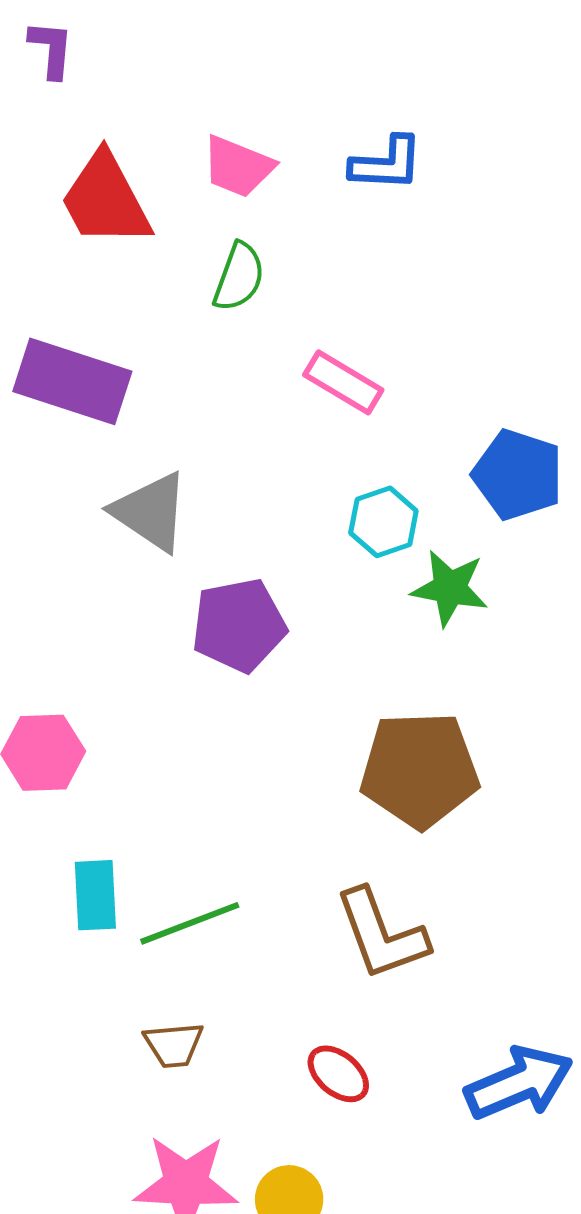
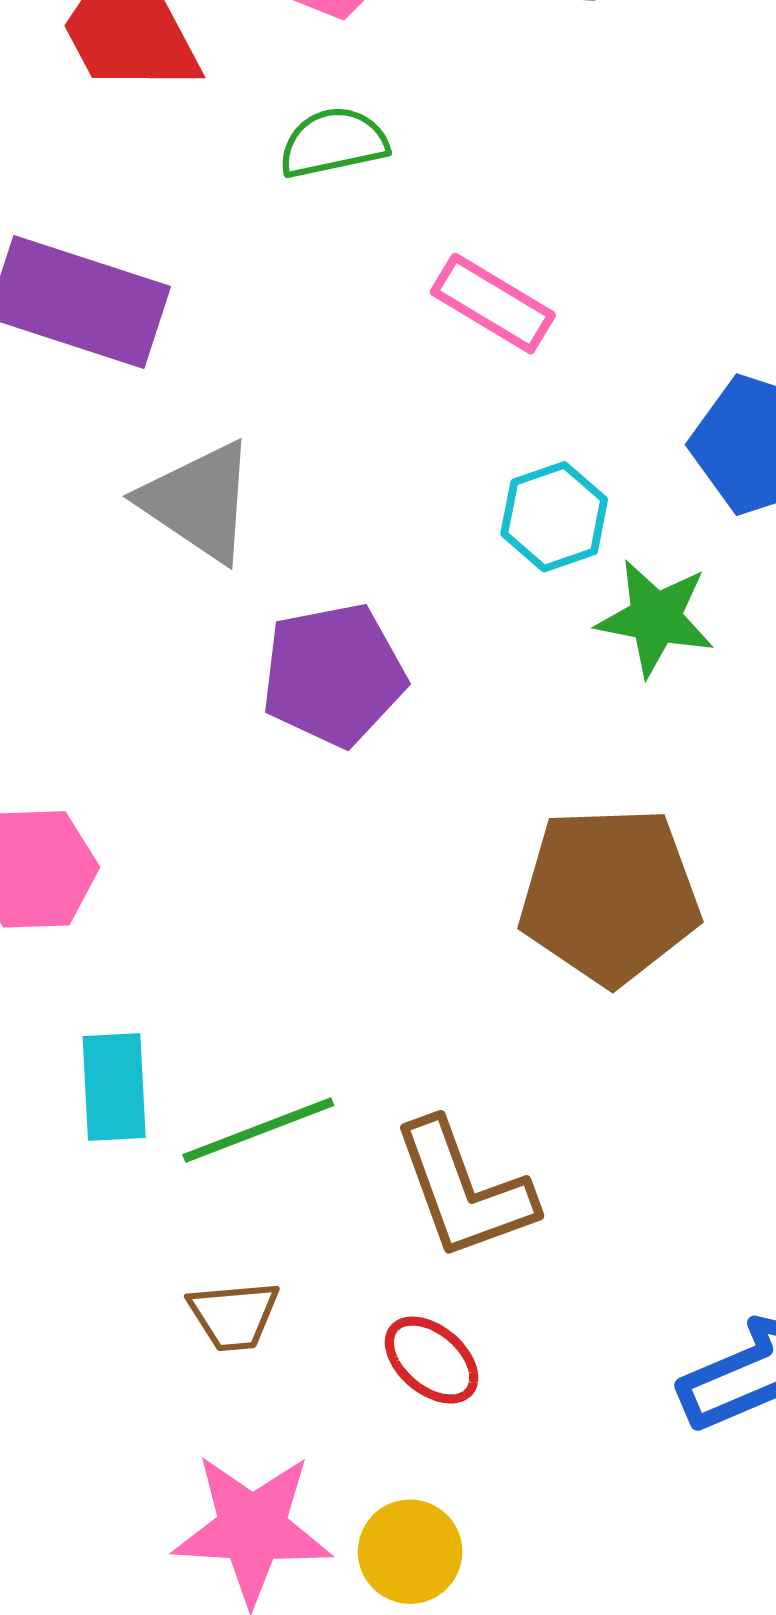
green semicircle: (239, 277) -> (333, 143), turned -122
brown L-shape: (381, 934) -> (464, 1190), moved
red ellipse: (338, 1074) -> (432, 1360), moved

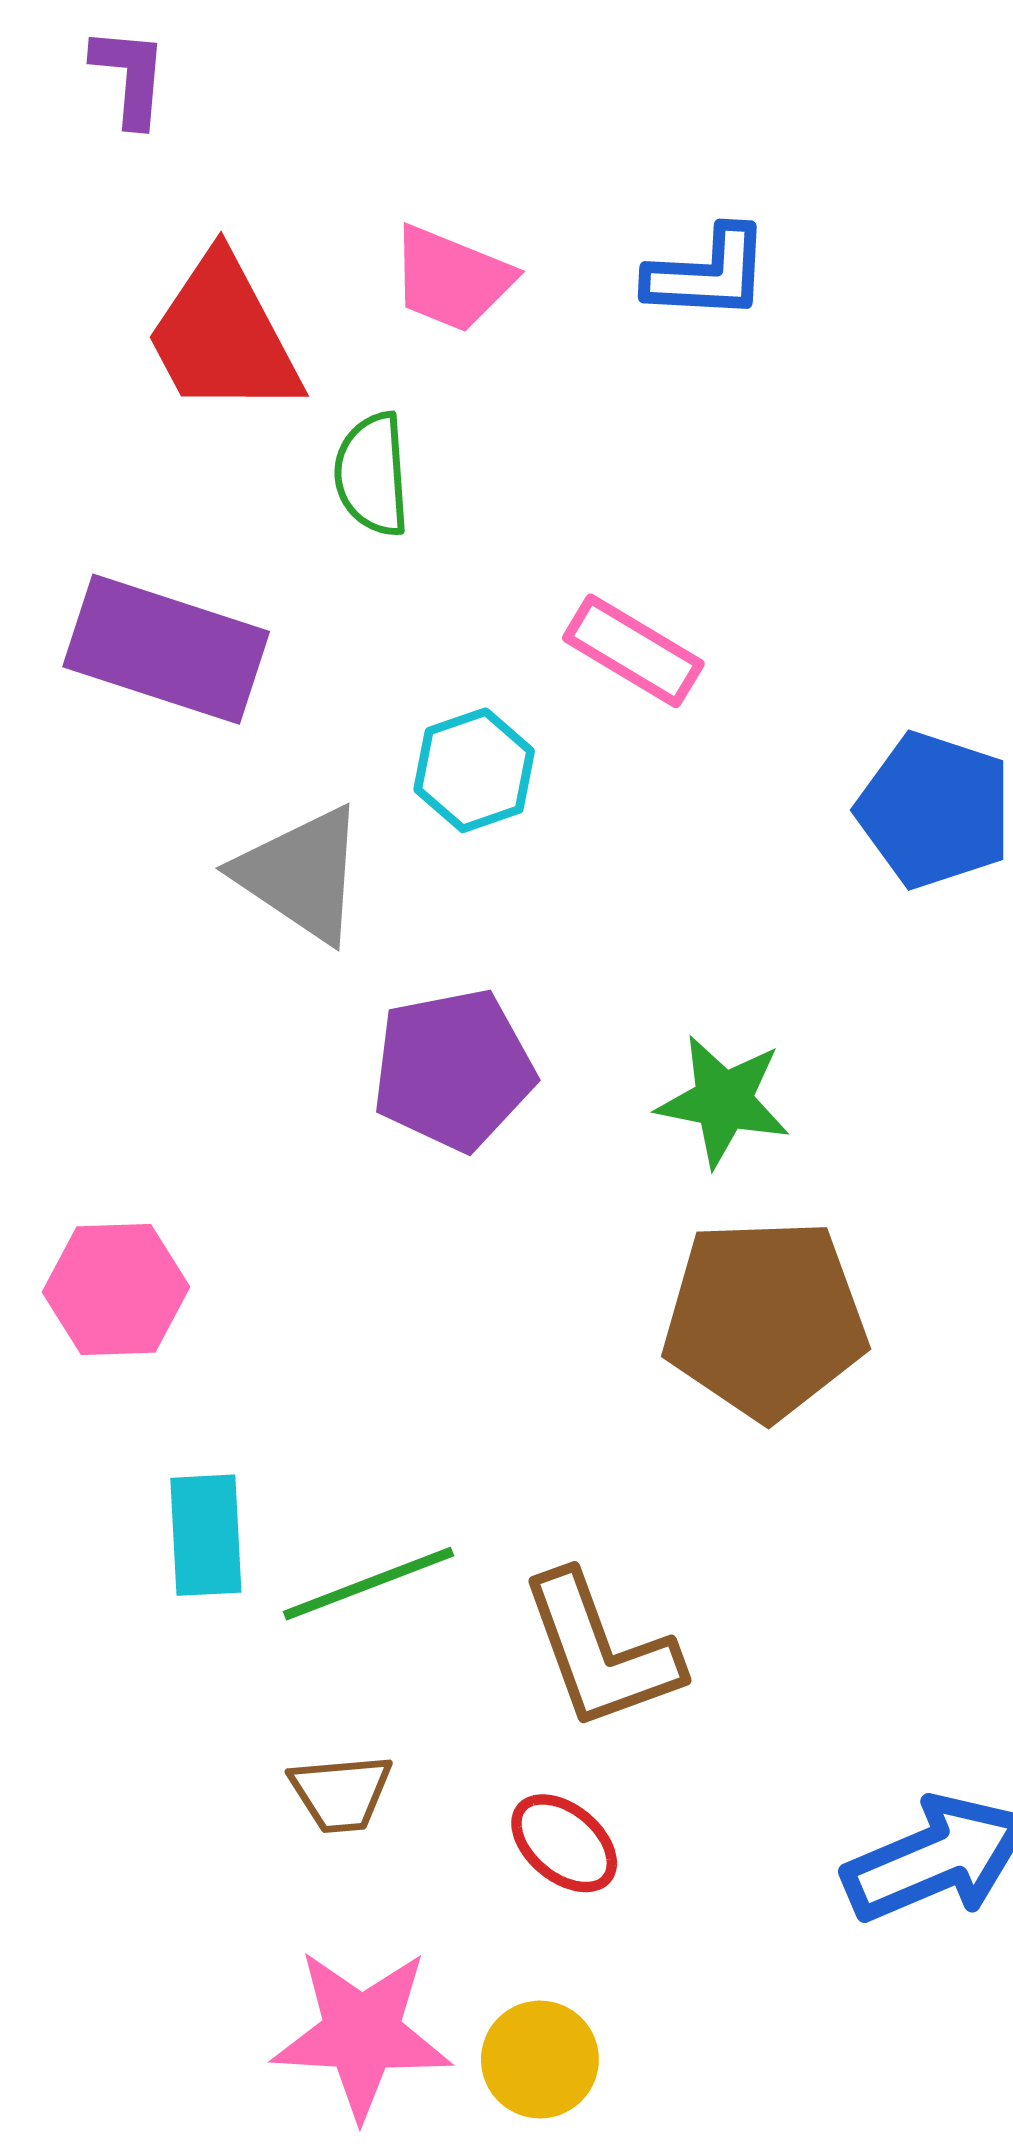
green semicircle: (333, 143) -> (372, 474), moved, turned -82
cyan hexagon: (554, 517) -> (474, 770), moved
green star: (655, 618) -> (723, 1101), moved

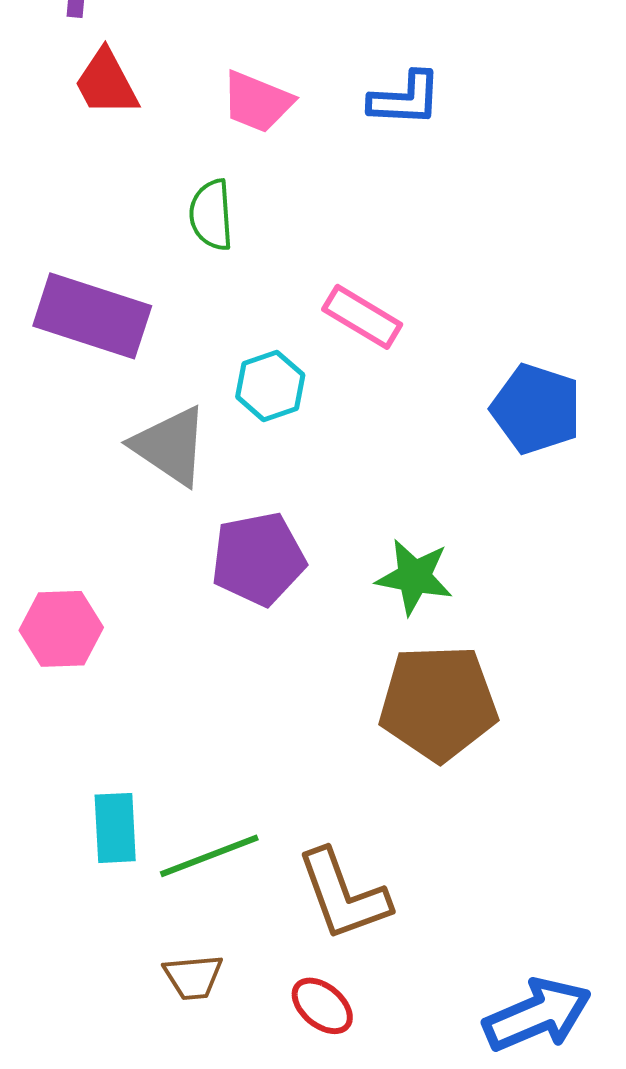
red trapezoid: (223, 336) -> (106, 83), moved, size x0.7
pink hexagon: (116, 1289) -> (61, 629), moved

